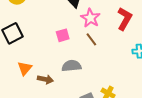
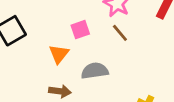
orange triangle: (25, 68) -> (59, 54), moved

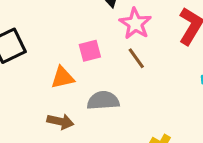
orange triangle: (59, 54) -> (63, 78), turned 35

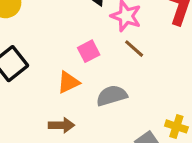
brown arrow: (60, 121) -> (61, 125), moved

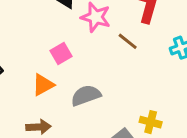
brown line: (134, 49) -> (128, 41), moved

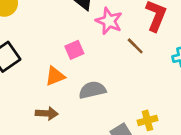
yellow cross: (151, 122) -> (147, 120), turned -36

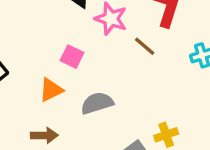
pink square: (74, 50) -> (72, 57), turned -36

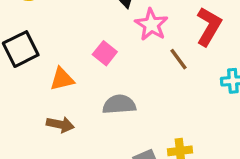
orange triangle: (51, 90) -> (62, 79), moved

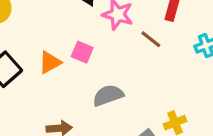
orange triangle: (62, 79) -> (50, 62), moved

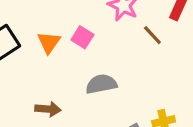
orange triangle: (50, 62) -> (49, 42), turned -35

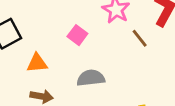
orange triangle: (49, 42) -> (37, 63), moved, turned 45

